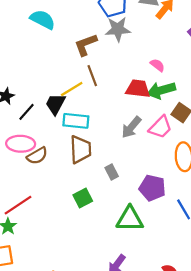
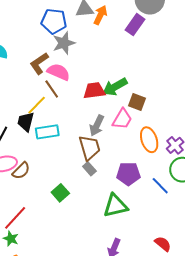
pink semicircle: (157, 65) -> (59, 72), moved, size x1.6
brown trapezoid: (81, 149) -> (90, 148), moved
green square: (83, 198) -> (60, 193), moved

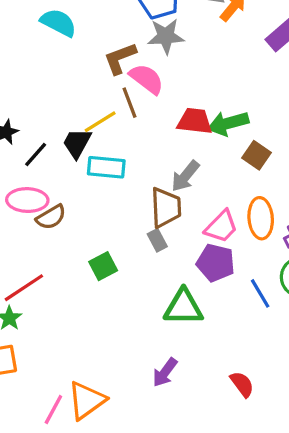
pink trapezoid: (122, 119) -> (221, 227), moved

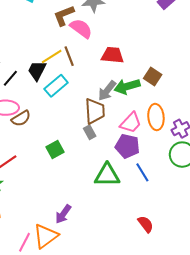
brown line: (130, 103) -> (69, 56), moved
green arrow: (228, 123) -> (127, 86), moved
cyan rectangle: (106, 167) -> (56, 86), turned -45
blue line: (260, 293) -> (142, 172), moved
purple arrow: (165, 372) -> (63, 214), moved

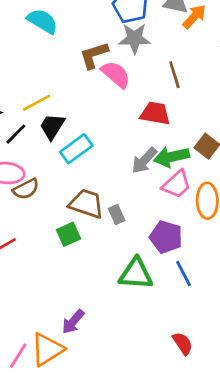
brown line: (69, 56) -> (174, 75), moved
yellow line: (52, 57) -> (37, 103), moved
brown trapezoid: (95, 111) -> (86, 204), moved, turned -72
pink trapezoid: (131, 123) -> (177, 184), moved

